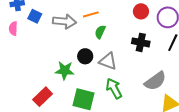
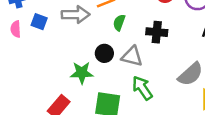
blue square: (35, 16) -> (39, 22), moved
black cross: (141, 42) -> (157, 32), moved

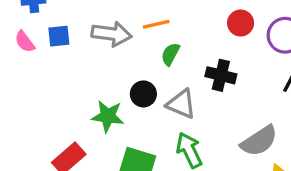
blue square: (39, 22) -> (59, 36), turned -35
pink semicircle: (16, 29) -> (25, 42), turned -42

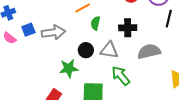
gray arrow: (111, 34) -> (53, 32), moved
gray semicircle: (259, 141) -> (149, 51), moved, turned -145

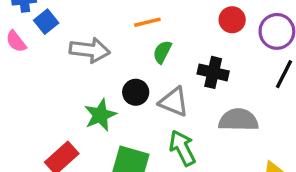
blue square: (28, 30) -> (46, 22), moved, turned -32
green star: (69, 68) -> (100, 115), turned -30

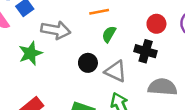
red circle: (232, 20) -> (156, 24), moved
green star: (100, 115) -> (30, 53), moved

